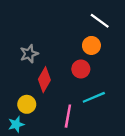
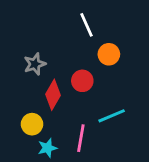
white line: (100, 21) -> (87, 25), moved, turned 30
red circle: (81, 69) -> (82, 81), moved
cyan star: (16, 124) -> (47, 148), moved

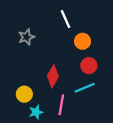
gray star: (35, 64) -> (26, 37), moved
red circle: (82, 81) -> (89, 66), moved
red diamond: (53, 95) -> (53, 76), moved

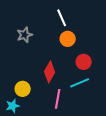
orange circle: (83, 41) -> (68, 39), moved
cyan star: (36, 112) -> (13, 106), moved

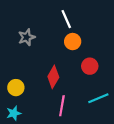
cyan line: (80, 83) -> (98, 98), moved
yellow circle: (23, 89) -> (16, 88), moved

